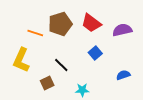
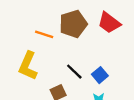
blue square: (95, 53) -> (100, 75), moved

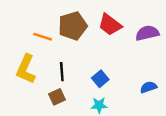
black line: (74, 72) -> (62, 72), moved, turned 42

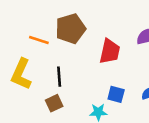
red trapezoid: (110, 25) -> (110, 51), moved, turned -115
blue square: (100, 79) -> (116, 94), moved, turned -35

